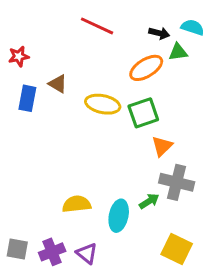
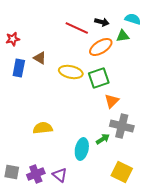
red line: (97, 26) -> (77, 28), moved
black arrow: (159, 33) -> (102, 22), moved
yellow semicircle: (77, 204) -> (43, 128), moved

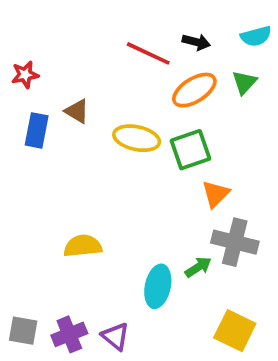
cyan semicircle: (133, 19) -> (256, 36), turned 147
green triangle: (123, 36) -> (244, 82), moved, turned -40

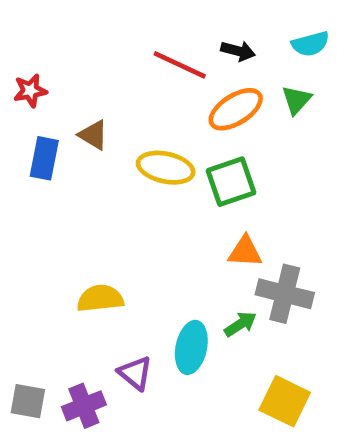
orange triangle: (216, 194) -> (245, 252), moved, turned 48
purple triangle: (115, 336) -> (135, 373), moved

